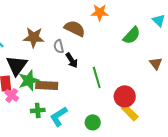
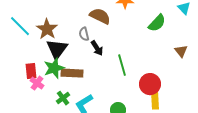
brown star: (34, 37) -> (47, 29), moved, turned 30
black triangle: (17, 65) -> (57, 49), moved
green cross: (38, 110) -> (63, 98), turned -32
yellow rectangle: (130, 112) -> (155, 100), turned 42

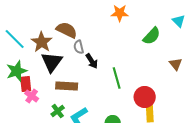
brown semicircle: (100, 16) -> (67, 30), moved
green star: (54, 68) -> (17, 71), moved

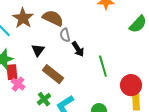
brown star: (42, 42) -> (23, 18), moved
black triangle: (52, 62) -> (38, 50), size x0.6
brown rectangle: (67, 86) -> (53, 74), turned 35

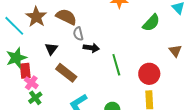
black arrow: (78, 49) -> (91, 48), turned -49
red circle: (131, 85) -> (149, 74), moved
green cross: (44, 99) -> (35, 98), moved

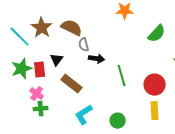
red rectangle: (25, 71) -> (40, 70), moved
green cross: (35, 98) -> (41, 109), turned 32

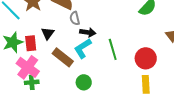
pink cross: (37, 94) -> (28, 67), size x1.6
cyan L-shape: (84, 115) -> (83, 48), moved
green circle: (118, 121) -> (84, 82), moved

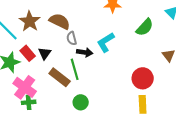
red rectangle: (31, 43) -> (28, 53), moved, turned -35
cyan L-shape: (83, 48) -> (106, 42), moved
green line: (113, 49) -> (75, 69), moved

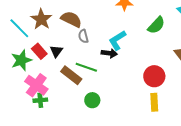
black arrow: (85, 52) -> (109, 53), moved
green line: (75, 69) -> (86, 67), turned -55

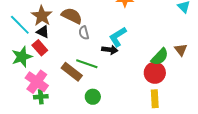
green semicircle: (156, 25) -> (160, 57), moved
black triangle: (56, 51) -> (43, 32), moved, turned -40

